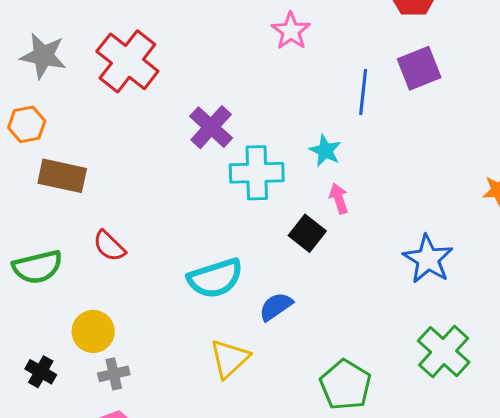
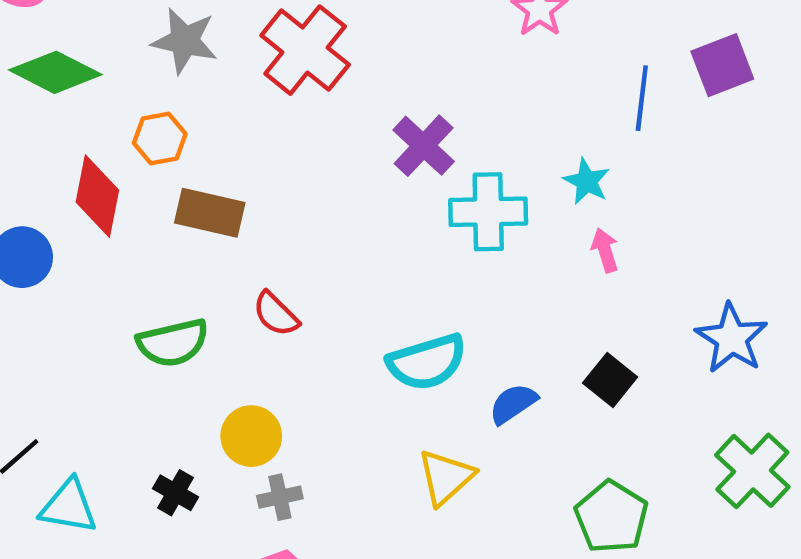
black square: (307, 233) -> (610, 380), moved

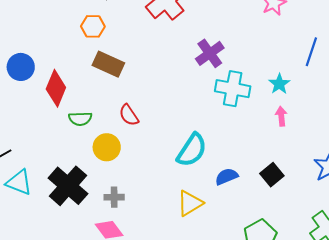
red diamond: (97, 196) -> (56, 88), moved
green semicircle: (173, 343) -> (80, 119), size x0.7
cyan semicircle: (427, 362) -> (192, 150), turned -51
yellow circle: (251, 436) -> (107, 147), moved
black cross: (175, 493) -> (68, 186), size x2.0

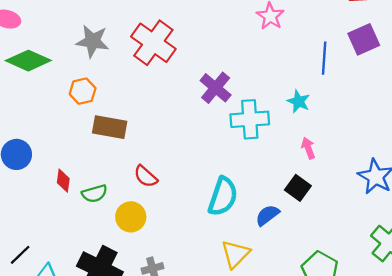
red diamond: (56, 88) -> (63, 181), moved, size x0.6
pink arrow: (281, 116) -> (308, 148), moved
black square: (272, 175) -> (298, 188), moved

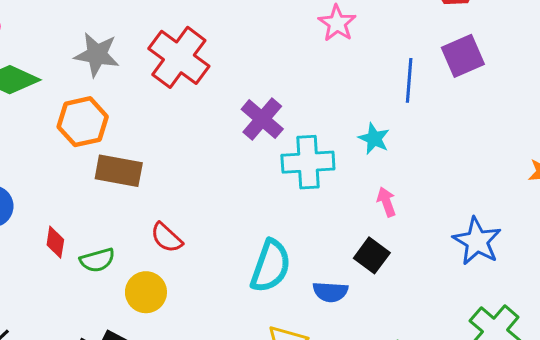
orange hexagon: (83, 91) -> (83, 122), size x1.4
blue semicircle: (267, 215) -> (330, 292), turned -140

